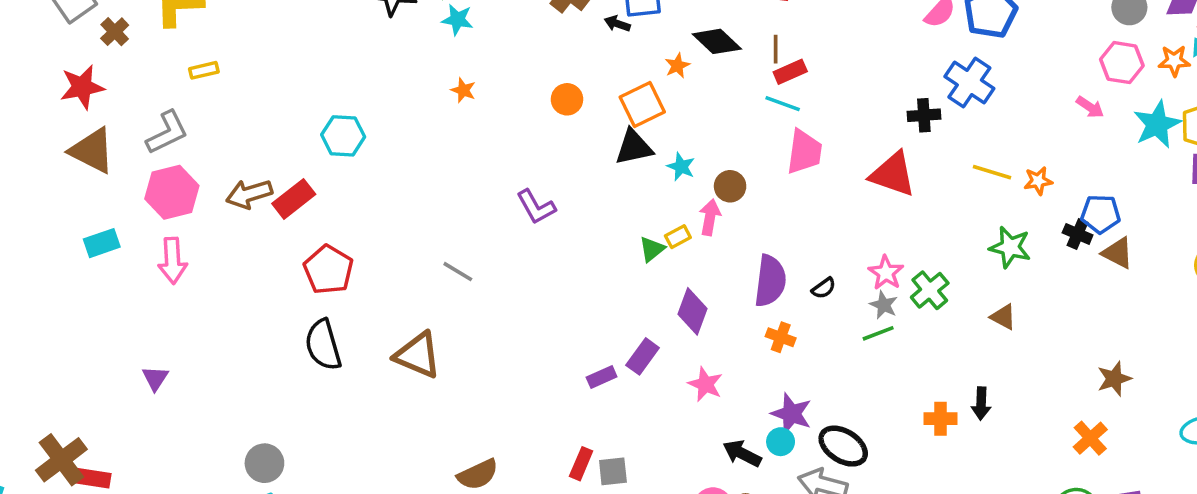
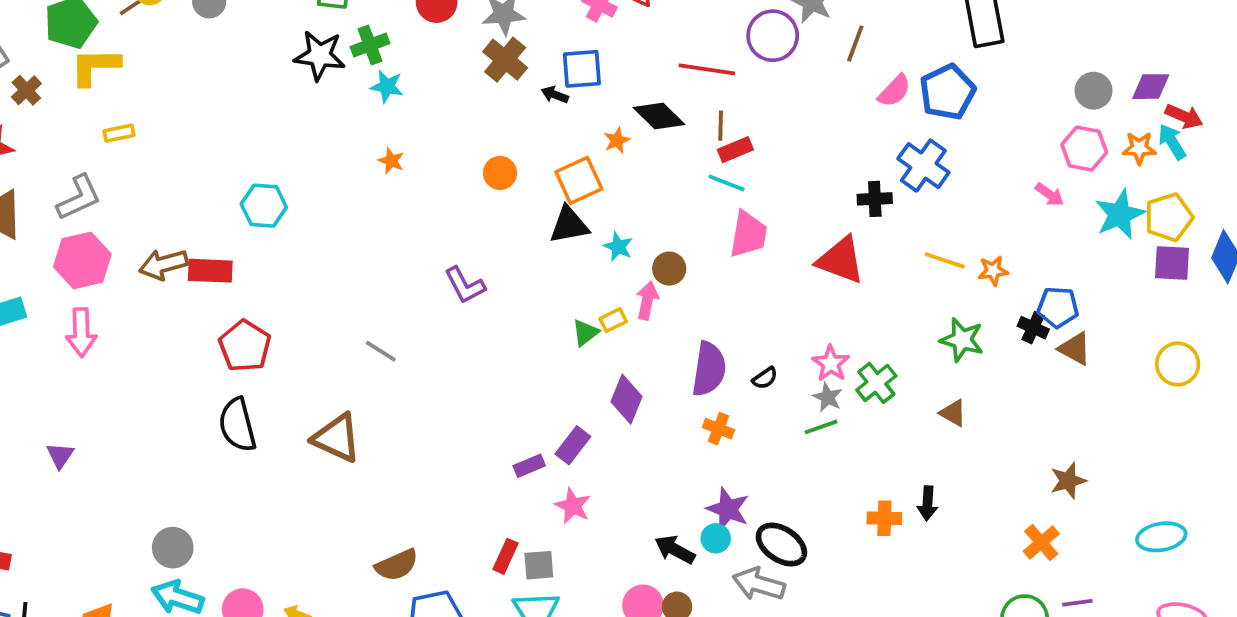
red rectangle: (294, 199) -> (210, 271), turned 39
pink star: (705, 384) -> (573, 506), moved

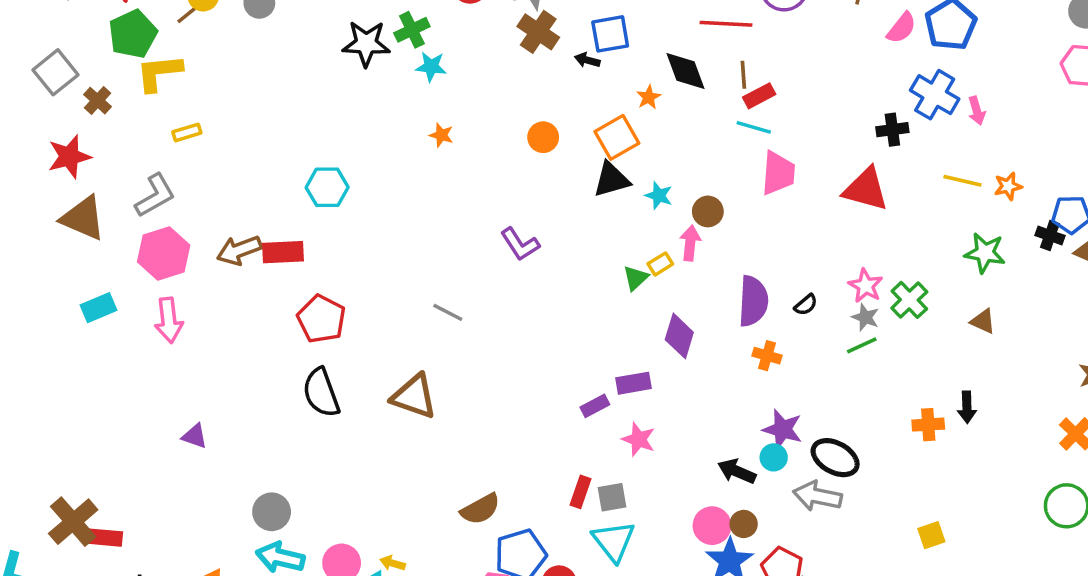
black diamond: (659, 116) -> (686, 71), turned 30
pink arrow: (1050, 195) -> (977, 111), moved, turned 44
purple rectangle: (573, 445) -> (634, 383), turned 48
purple triangle: (60, 455) -> (195, 436), moved, turned -40

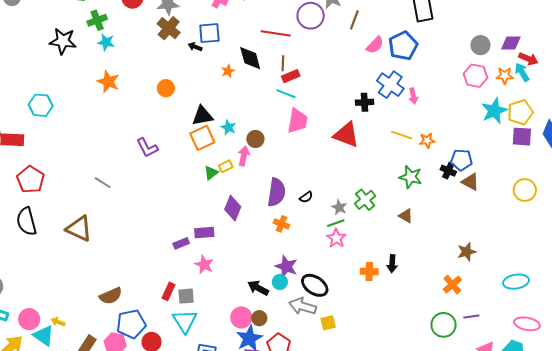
black star: (366, 44) -> (63, 41), moved
orange star: (441, 135) -> (108, 82), size x1.6
orange square: (617, 137) -> (202, 138), moved
pink star: (866, 286) -> (336, 238), moved
yellow square: (931, 535) -> (328, 323), moved

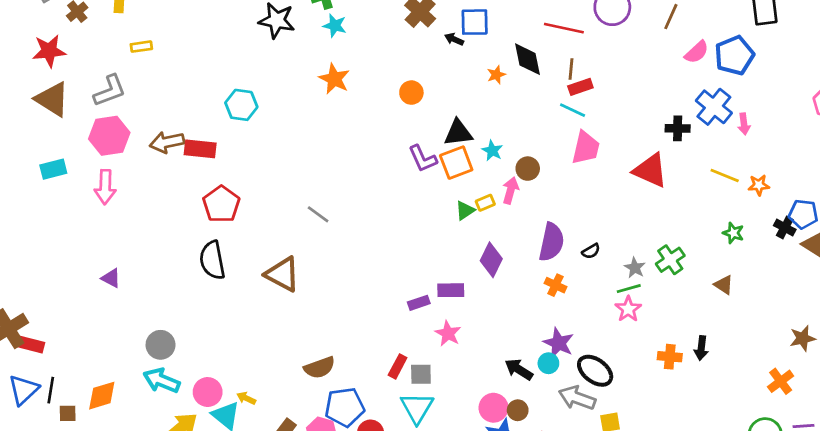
purple L-shape: (147, 148) -> (423, 159), moved
green star: (411, 177) -> (733, 233), size x0.7

